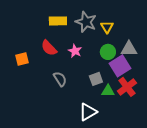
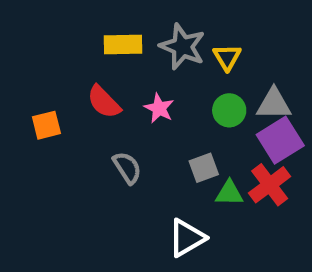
purple square: (120, 66) -> (280, 140), moved

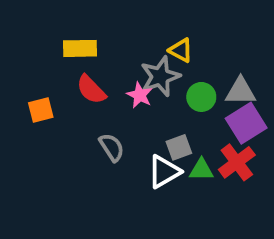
yellow rectangle: (123, 44) -> (80, 48), moved
gray star: (182, 47) -> (160, 76), moved, turned 30
yellow triangle: (227, 57) -> (181, 50), moved, turned -30
white triangle: (187, 238) -> (164, 172), moved

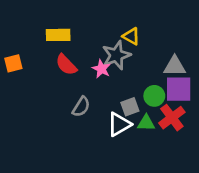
green circle: (201, 97) -> (154, 96), moved
orange square: (41, 110) -> (13, 63), moved
purple square: (246, 123) -> (179, 89), turned 32
gray semicircle: (112, 147) -> (81, 107), turned 65

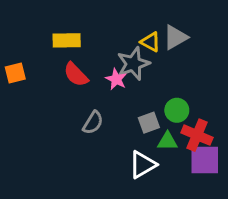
gray triangle: (175, 66) -> (175, 37), moved, turned -30
purple square: (179, 89) -> (205, 160), moved
red cross: (172, 118) -> (197, 135), turned -30
white triangle: (119, 124) -> (143, 165), moved

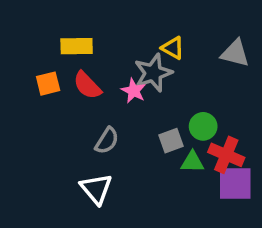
gray triangle: (175, 37) -> (235, 53), moved, turned 44
orange square: (15, 73) -> (48, 84), moved
white triangle: (143, 165) -> (96, 189), moved, turned -40

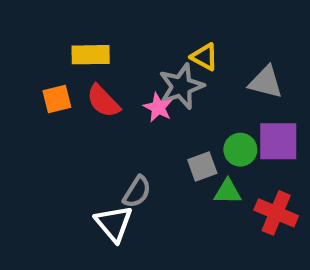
gray triangle: (235, 53) -> (266, 82), moved
gray semicircle: (107, 141) -> (137, 192), moved
red cross: (226, 155) -> (276, 213), moved
purple square: (235, 183) -> (278, 141), moved

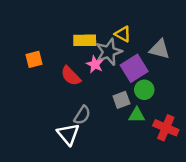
yellow rectangle: (91, 55) -> (85, 40), moved
red semicircle: (103, 101) -> (71, 76), moved
purple square: (278, 141) -> (134, 68), moved, turned -32

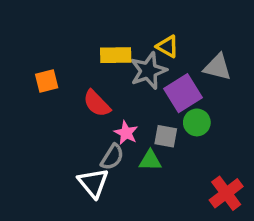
pink star: (95, 64) -> (126, 133), moved
gray square: (121, 100) -> (166, 136), turned 30
green triangle: (137, 115) -> (150, 160), moved
red cross: (166, 128) -> (226, 193), moved, turned 30

